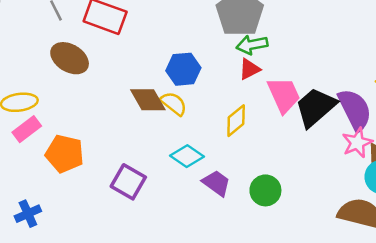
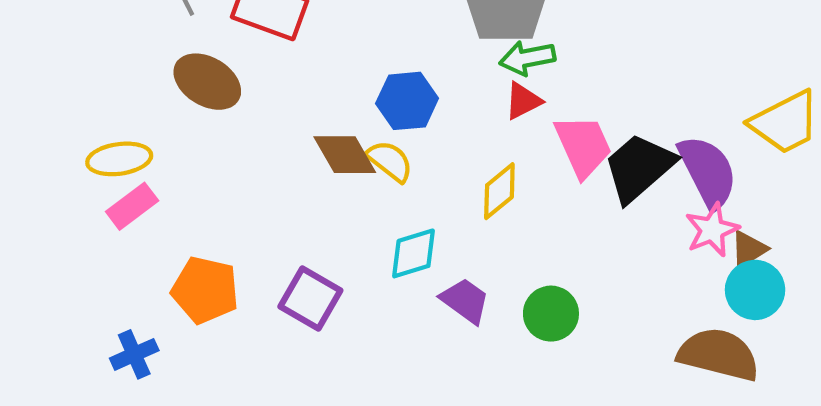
orange pentagon: (65, 154) -> (205, 290), moved
cyan diamond: (187, 156) -> (413, 253), turned -52

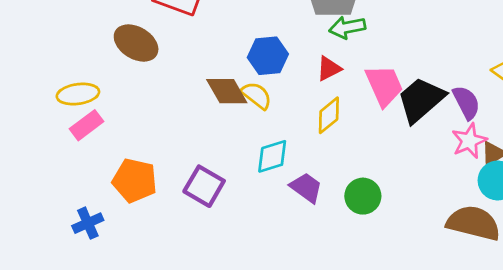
red triangle: (523, 101) -> (329, 68), moved
purple semicircle: (708, 172) -> (466, 103), size x0.7

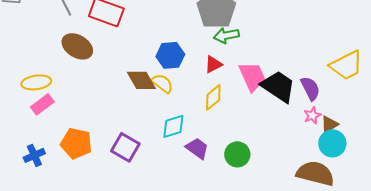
black trapezoid: (421, 100) -> (278, 86), turned 75
pink star: (469, 141) -> (312, 115), size x0.7
blue cross: (88, 223) -> (34, 155), moved

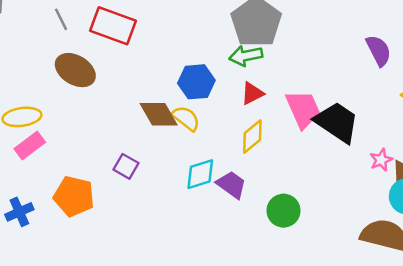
green arrow: (226, 35) -> (246, 56), moved
purple semicircle: (310, 88) -> (379, 51), moved
purple square: (125, 147) -> (126, 166), moved, size x0.7
purple trapezoid: (197, 148) -> (231, 185), moved

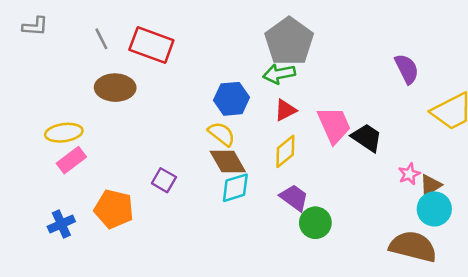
brown ellipse: (75, 70) -> (115, 88), turned -30
brown diamond: (159, 114) -> (228, 161), moved
black trapezoid: (337, 122) -> (367, 138), size x0.7
purple trapezoid: (231, 185) -> (294, 198), moved

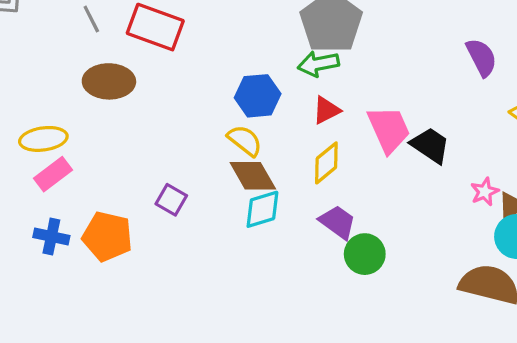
blue cross: (61, 224) -> (51, 236), moved, turned 36

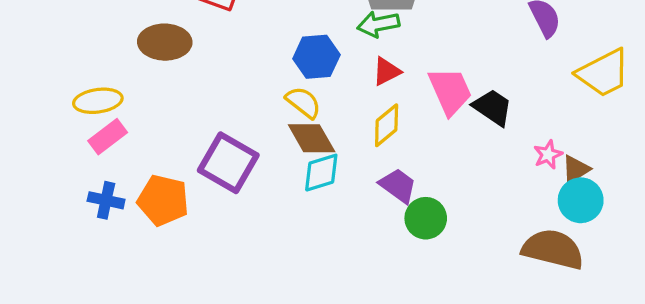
purple square: (171, 200) -> (228, 163), size x1.8

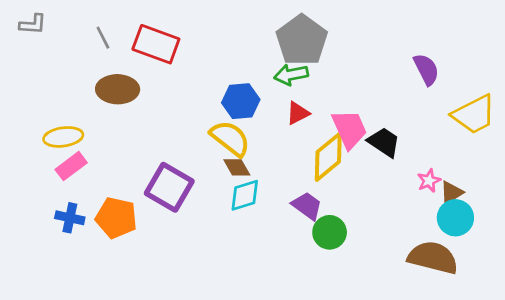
yellow semicircle: (303, 102) -> (230, 138), size x1.4
yellow diamond: (387, 125) -> (328, 157), moved, size x1.4
brown diamond: (312, 138) -> (237, 167), size x0.7

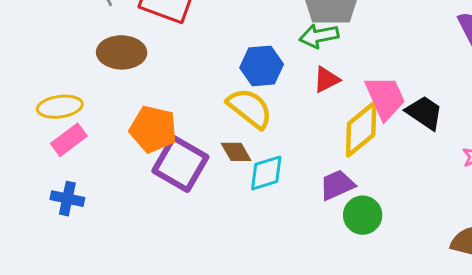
brown diamond: (237, 167) -> (236, 152), moved
purple trapezoid: (307, 206) -> (337, 185), turned -60
orange pentagon: (116, 218) -> (153, 129), moved

